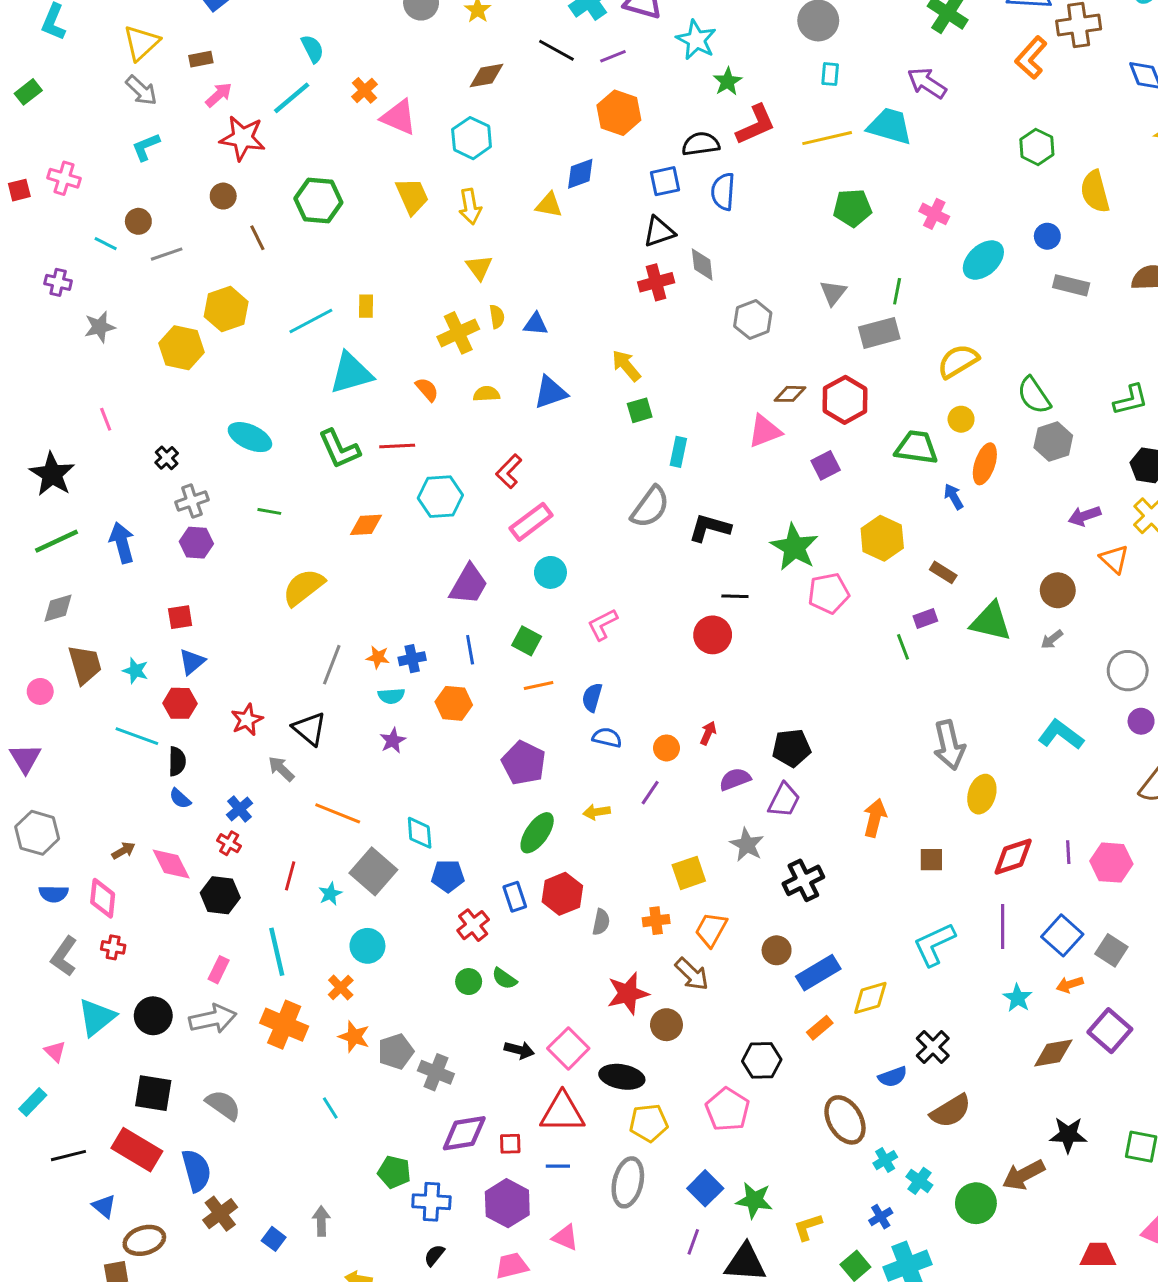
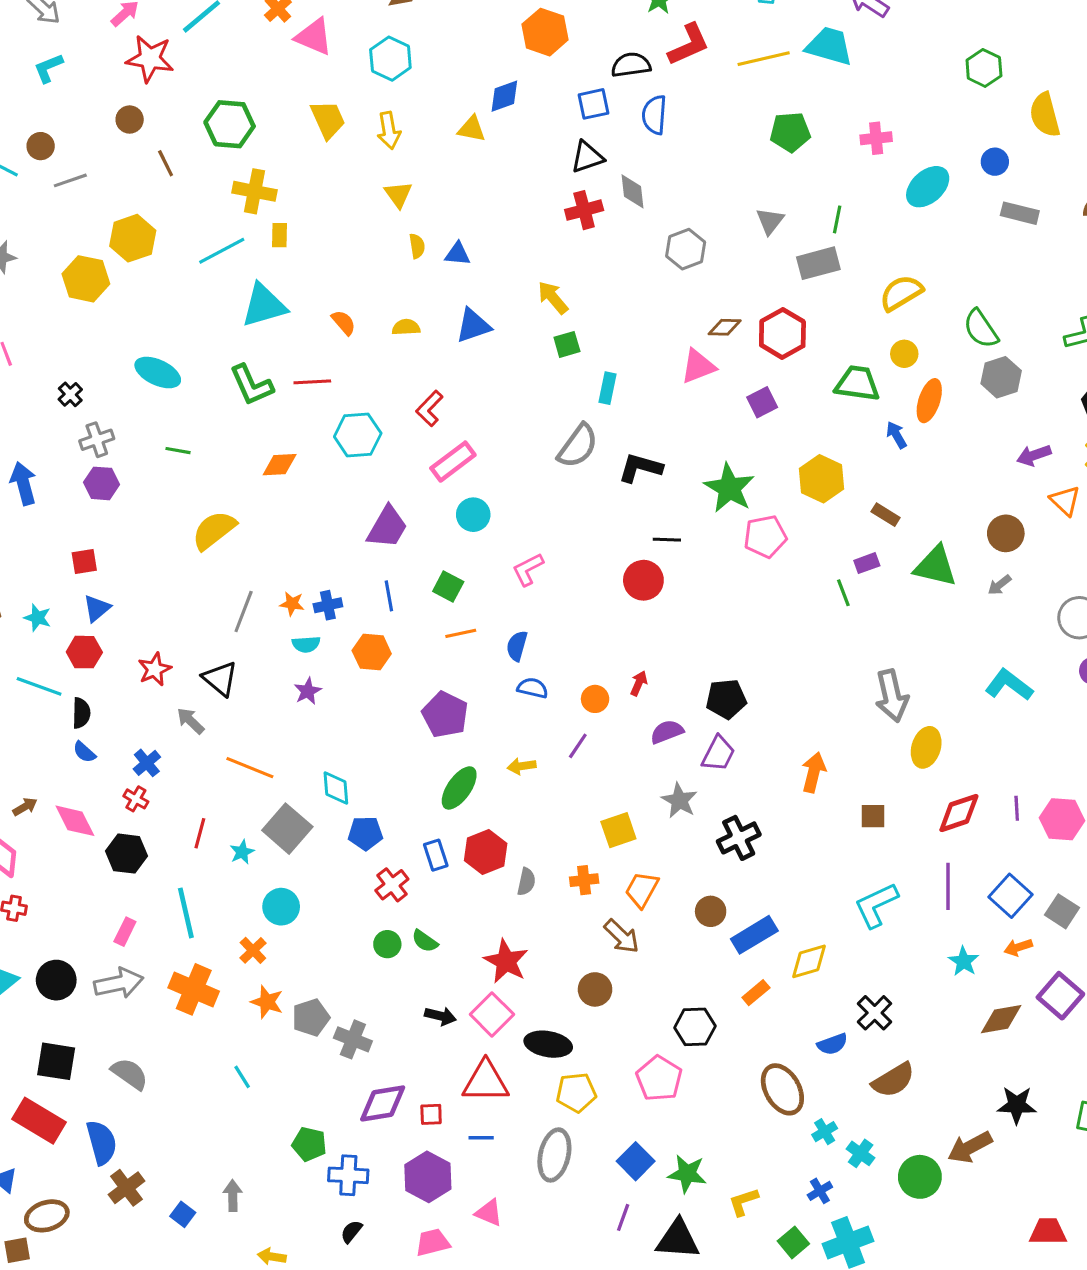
pink cross: (934, 214) -> (876, 138), turned -32
yellow cross: (458, 333) -> (255, 191), moved, turned 36
red star: (628, 993) -> (506, 961), moved, turned -30

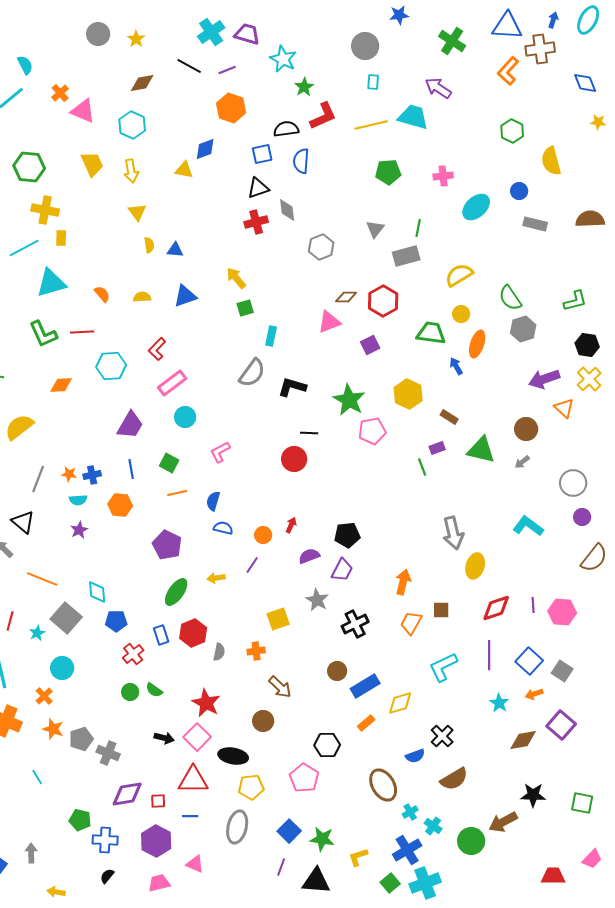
purple arrow: (1034, 455) -> (544, 379), size x1.4
orange trapezoid: (642, 889) -> (411, 623), moved
blue cross: (820, 1191) -> (407, 850), size x1.8

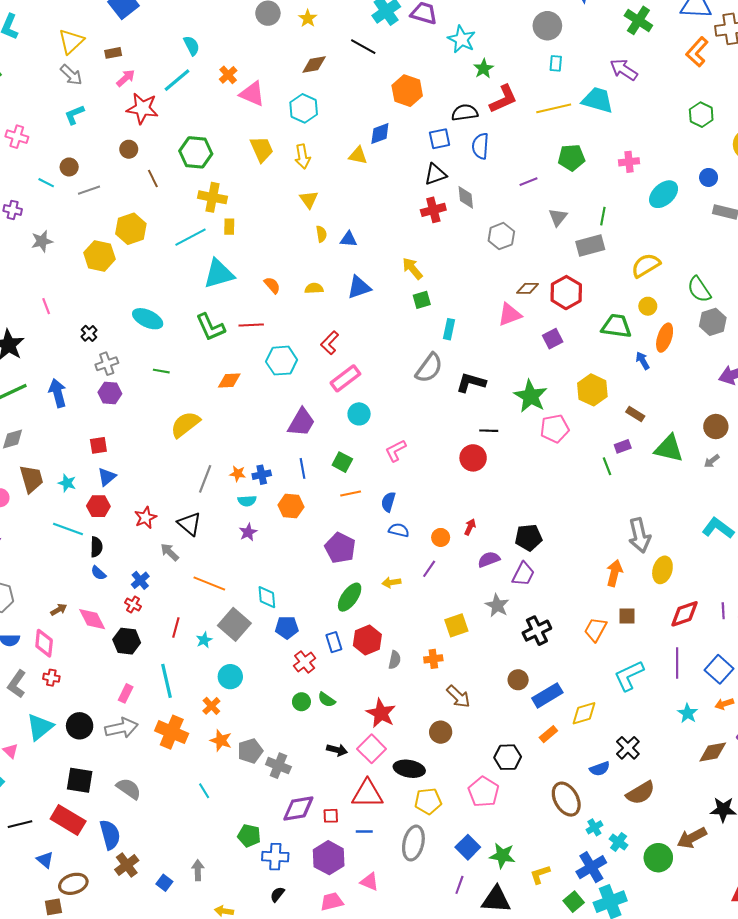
purple line: (227, 70) -> (529, 182), moved
orange arrow: (403, 582) -> (614, 573), moved

